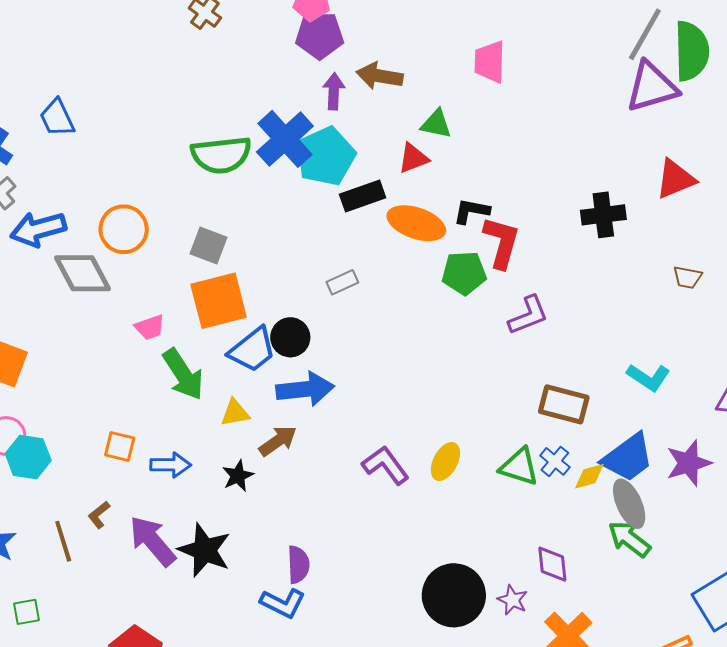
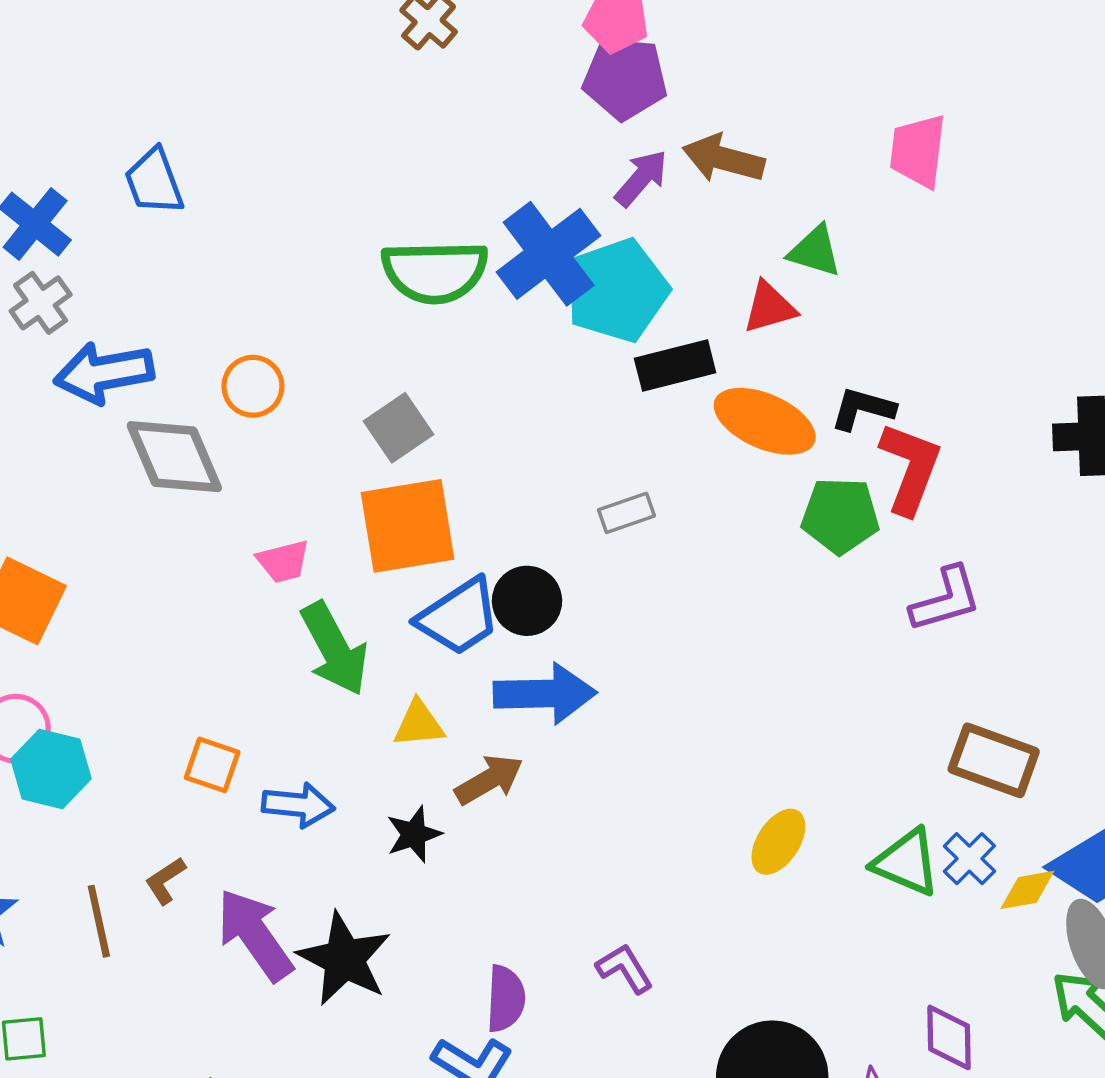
purple arrow: (334, 91) -> (641, 178), turned 33
orange circle: (124, 229) -> (253, 386), size x0.7
gray square: (208, 245) -> (398, 428), turned 30
purple L-shape: (386, 465) -> (625, 968), moved, size x0.7

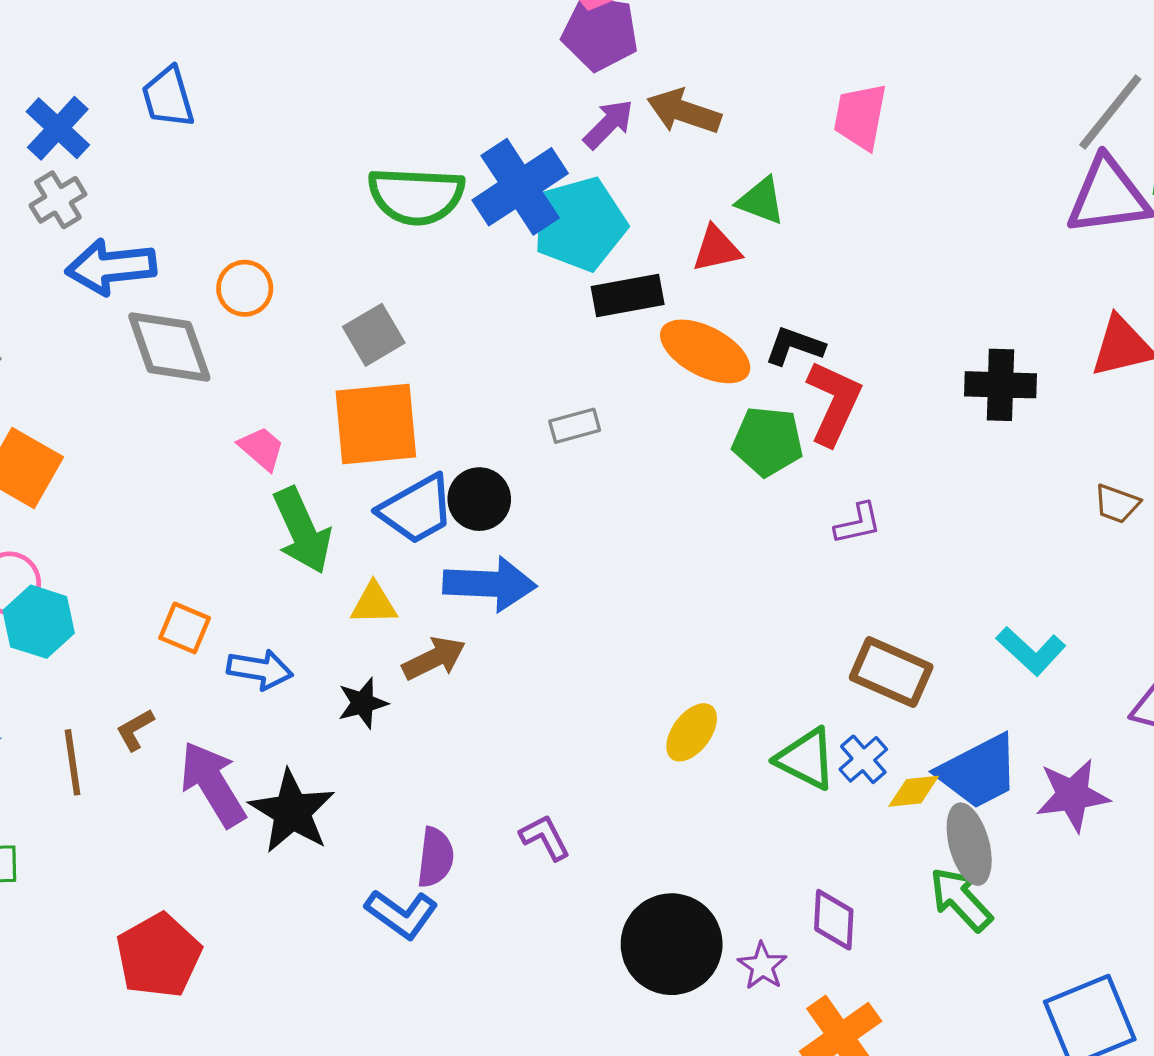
pink trapezoid: (283, 561) -> (261, 448), turned -129
purple L-shape: (946, 599) -> (858, 524), size x0.7

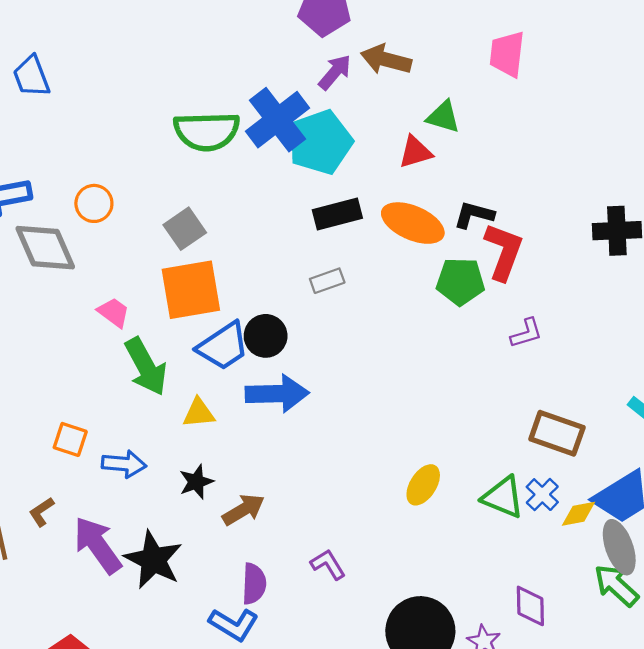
black rectangle: (628, 296) -> (337, 214), moved
brown arrow: (434, 658) -> (243, 510), moved

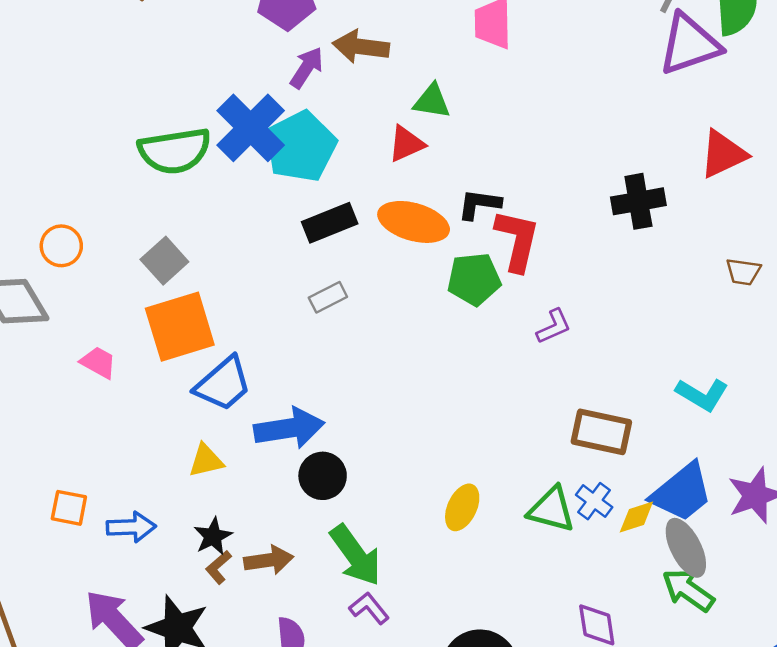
black circle: (266, 336) -> (323, 476), moved
green arrow: (146, 367) -> (356, 555), moved
brown arrow: (243, 510) -> (269, 560), turned 30
brown L-shape: (42, 512) -> (219, 567), moved

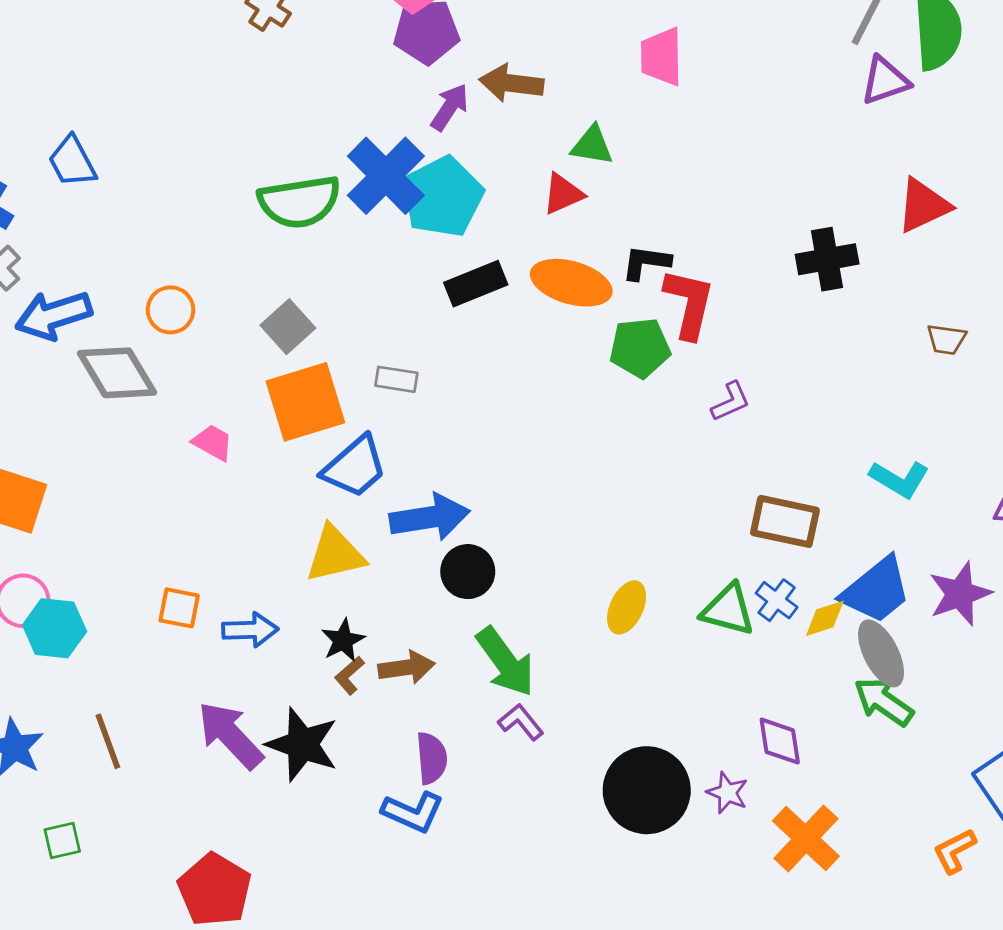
purple triangle: (689, 44) -> (885, 81), size x0.7
gray rectangle: (328, 297) -> (396, 379), moved, turned 36
yellow triangle: (206, 461) -> (335, 554), size x1.5

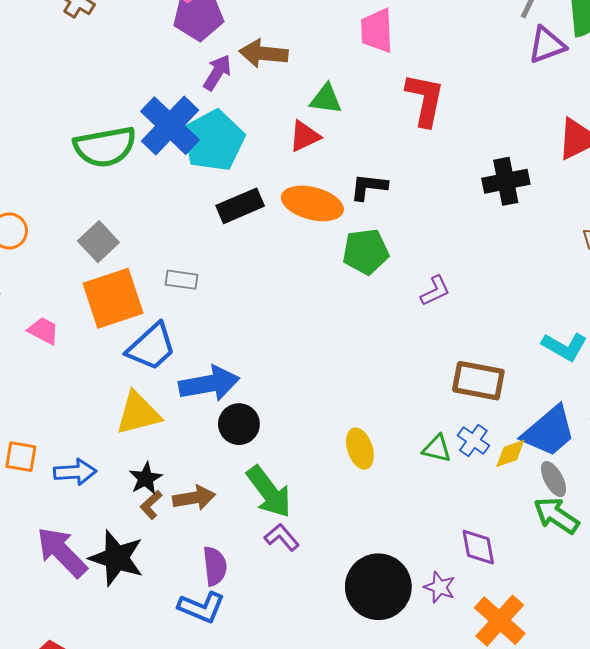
red L-shape: (689, 304) -> (425, 100), moved
yellow ellipse: (627, 607) -> (360, 449), turned -42
green triangle: (728, 610) -> (437, 449), size x0.7
gray ellipse: (881, 653) -> (554, 479), size x0.7

